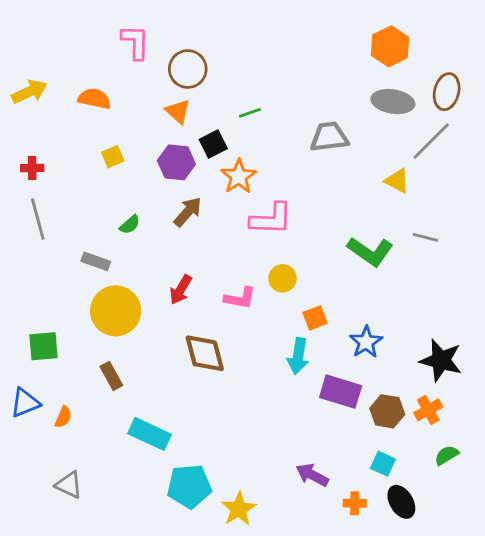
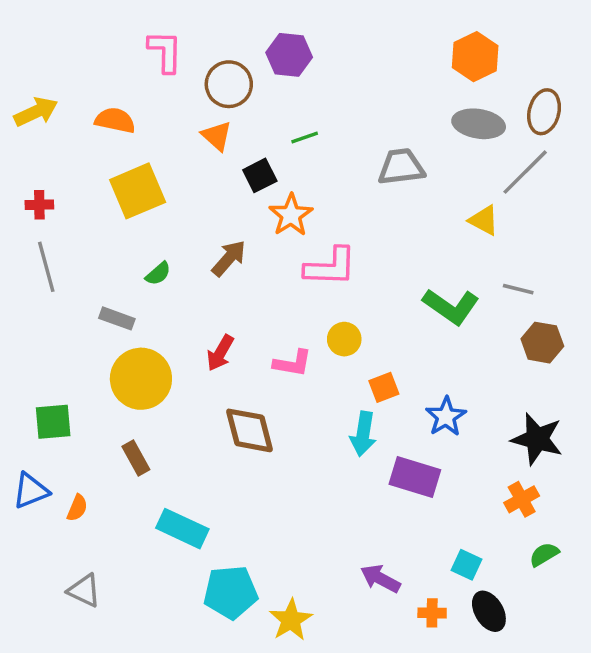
yellow square: (113, 157) -> (138, 191), size x2.0
purple hexagon: (176, 162) -> (289, 55), moved
brown hexagon: (387, 411) -> (542, 343), moved

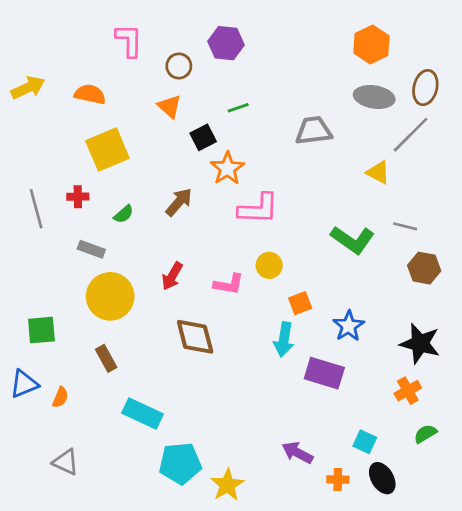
brown circle: (229, 84) -> (179, 66), size x0.7
red cross: (39, 205) -> (78, 197), moved

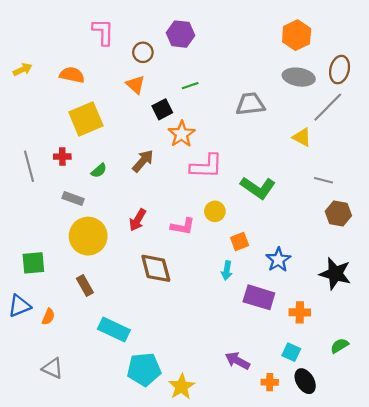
yellow arrow: (28, 88) -> (23, 70), size x0.7
green L-shape: (353, 240) -> (258, 188), moved
cyan arrow: (284, 339) -> (227, 270), size x0.7
orange cross: (408, 391) -> (300, 312), moved, turned 30

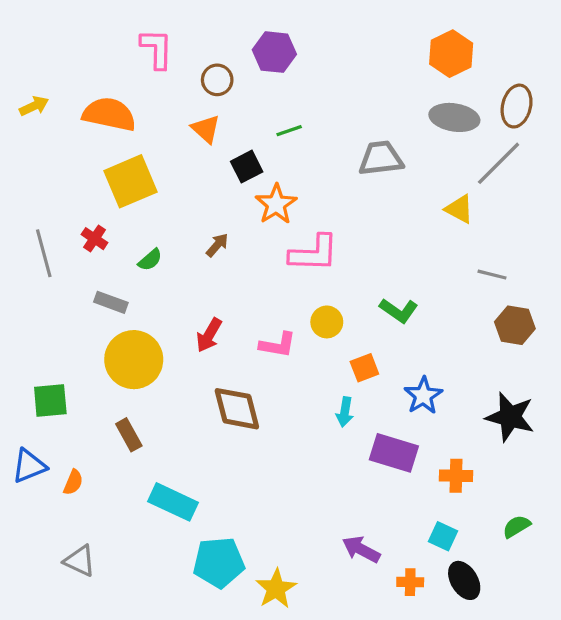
orange semicircle: (72, 75) -> (109, 114), size x1.4
red cross: (62, 157) -> (94, 239), turned 35
brown arrow: (143, 161) -> (217, 245), size x0.7
green L-shape: (258, 188) -> (399, 311), moved, size x0.7

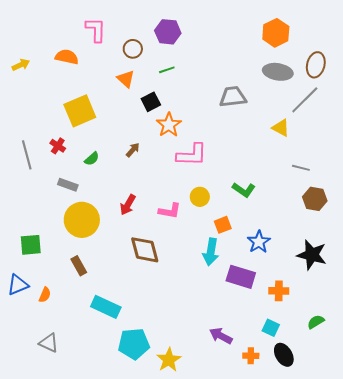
orange semicircle: (109, 114) -> (67, 57), moved, size x0.7
green line: (289, 131) -> (167, 70), moved
cyan arrow: (345, 412) -> (211, 252), size x1.5

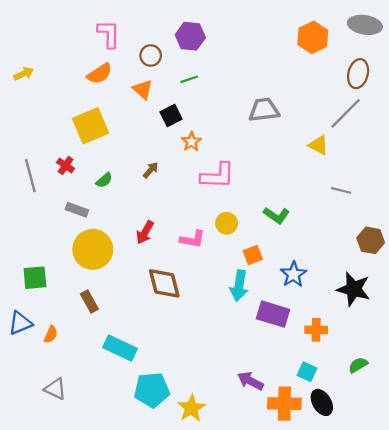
orange semicircle: (67, 57) -> (100, 74), moved, turned 135
gray ellipse: (278, 72) -> (365, 25), moved
orange star: (169, 125) -> (191, 142), size x0.7
brown hexagon: (315, 199) -> (371, 240), moved
orange cross: (251, 356) -> (284, 404), size x1.8

